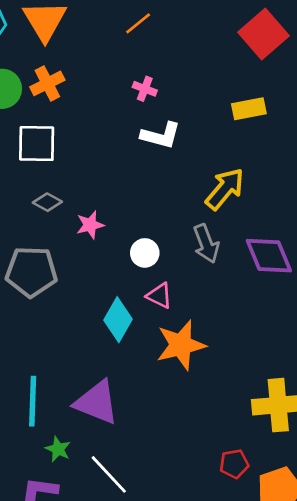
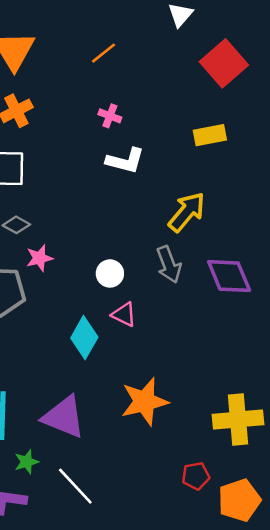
pink star: (90, 225) -> (39, 258), moved
orange star: (181, 345) -> (144, 402), moved
green star: (58, 449) -> (27, 462), turned 30

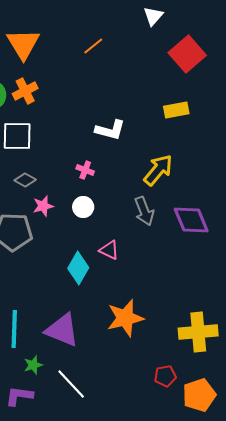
pink cross: (110, 116) -> (85, 170), moved
white circle: (110, 273) -> (83, 207), moved

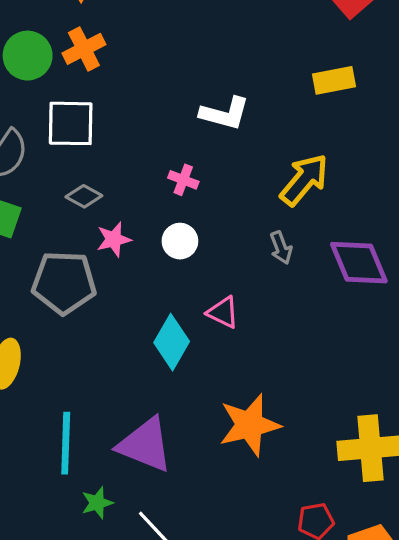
gray arrow: (144, 211) -> (281, 248), size x0.7

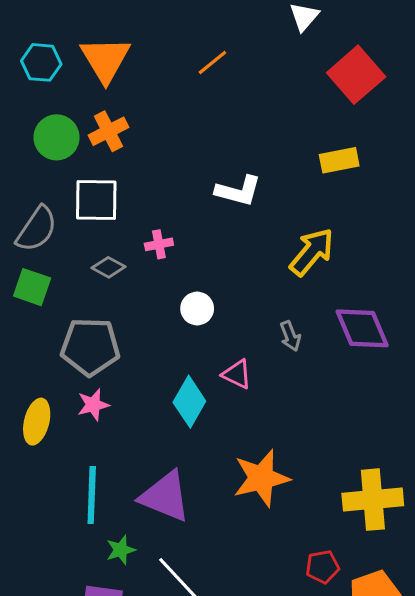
pink cross: (183, 180) -> (159, 244), moved, turned -32
pink star: (114, 239) -> (93, 405), moved
gray arrow: (281, 248) -> (290, 336), moved

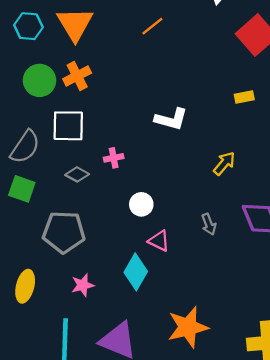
yellow rectangle: (339, 160) -> (244, 97), size x0.7
yellow arrow: (312, 252) -> (224, 163), size x0.7
pink triangle: (237, 374) -> (159, 241), moved
pink star: (93, 405) -> (83, 285), moved

